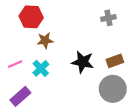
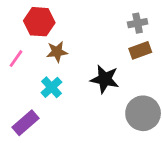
brown rectangle: (115, 61) -> (140, 50), moved
pink line: (15, 64) -> (16, 59), moved, turned -32

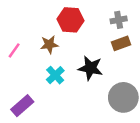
red hexagon: (39, 22) -> (70, 20), moved
cyan cross: (51, 87) -> (55, 75), moved

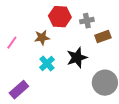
gray cross: (119, 20) -> (87, 21), moved
black star: (90, 68) -> (77, 58), turned -30

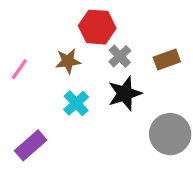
gray cross: (87, 21) -> (120, 56), moved, turned -32

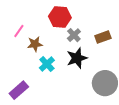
brown star: (68, 61) -> (35, 44), moved
pink line: (19, 69) -> (19, 31), moved

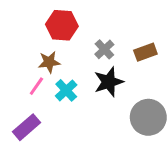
red hexagon: (60, 17) -> (62, 25), moved
pink line: (19, 31) -> (36, 86), moved

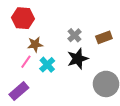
red hexagon: (62, 25) -> (23, 18), moved

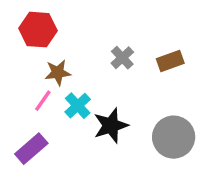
black star: (78, 59) -> (111, 125), moved

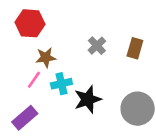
brown rectangle: (170, 61) -> (135, 48), turned -54
cyan cross: (78, 106) -> (61, 84), turned 30

